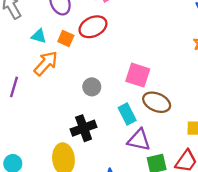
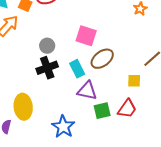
brown ellipse: (157, 102) -> (102, 59), turned -60
black cross: (84, 128) -> (47, 68), moved

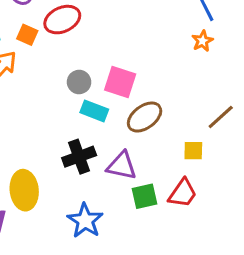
gray circle: (47, 46) -> (79, 82), moved
black cross: (47, 68) -> (79, 157), moved
cyan rectangle: (77, 69) -> (94, 111), moved, turned -42

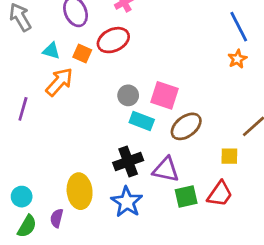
blue star: (85, 221) -> (127, 202), moved

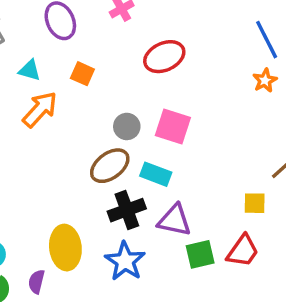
red ellipse: (113, 40) -> (164, 57), moved
orange square: (82, 54) -> (82, 74), moved
cyan rectangle: (142, 121) -> (156, 174), moved
brown ellipse: (186, 126) -> (110, 166), moved

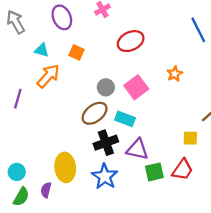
orange star: (265, 80) -> (175, 74), moved
pink square: (173, 126) -> (136, 87), turned 35

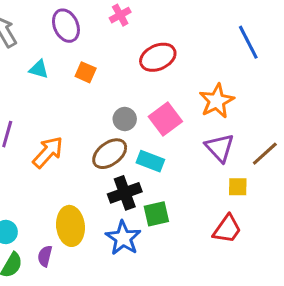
orange star: (175, 74) -> (217, 101), size x1.6
orange arrow: (48, 76) -> (48, 152), moved
purple triangle: (137, 149) -> (220, 148), moved, turned 35
green square: (154, 172) -> (156, 214), moved

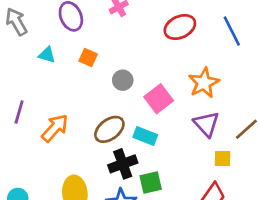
red ellipse: (158, 57) -> (180, 27), moved
gray circle: (125, 119) -> (123, 80), moved

